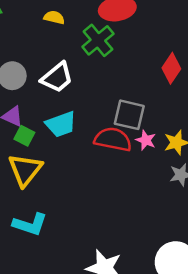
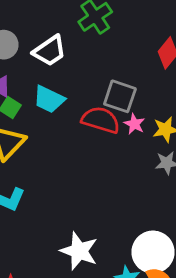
cyan trapezoid: (61, 124) -> (49, 99), turned 40

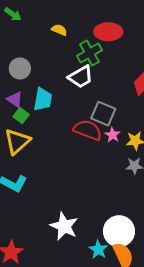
white trapezoid: (50, 51) -> (81, 77), moved
cyan trapezoid: (49, 99) -> (43, 99), moved, turned -110

